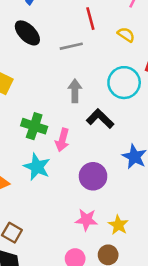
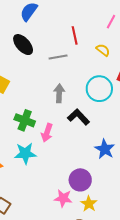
cyan star: (37, 167) -> (25, 153), turned -30
purple circle: (93, 176) -> (80, 180), moved

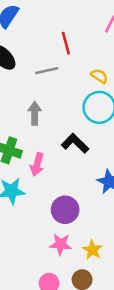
yellow semicircle: (103, 50) -> (99, 76), moved
gray arrow: (59, 93) -> (35, 113), moved
purple circle: (80, 180) -> (65, 210), moved

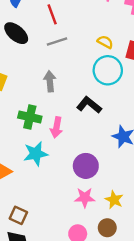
red line: (66, 43) -> (52, 14), moved

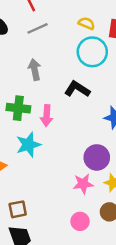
purple circle: (86, 166) -> (97, 157), moved
brown square: (18, 215) -> (18, 209), turned -30

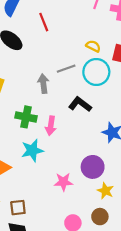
gray line: (37, 28) -> (66, 69), moved
pink star: (83, 184) -> (63, 182), moved

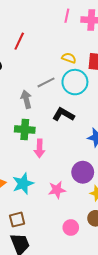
red line: (44, 22) -> (19, 41), turned 54
green cross: (26, 117) -> (25, 130), moved
pink arrow: (51, 126) -> (39, 148), moved
cyan star: (32, 150) -> (23, 184), moved

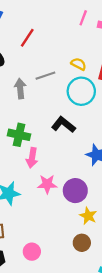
gray line: (46, 82) -> (45, 76), moved
gray arrow: (26, 99) -> (20, 89), moved
pink star: (57, 190) -> (47, 184), moved
pink circle: (71, 228) -> (32, 252), moved

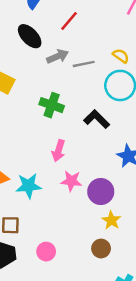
gray arrow: (20, 89) -> (58, 56), moved, turned 66
green cross: (19, 135) -> (52, 105), moved

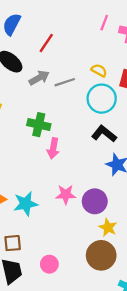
black L-shape: (97, 119) -> (104, 134), moved
pink arrow: (59, 151) -> (53, 148), moved
brown circle: (101, 249) -> (101, 255), size x1.6

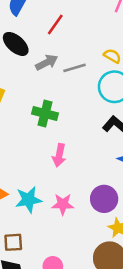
pink arrow: (53, 148) -> (59, 155), moved
pink star: (66, 195) -> (63, 204), moved

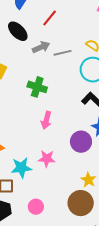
purple circle: (104, 199) -> (81, 142), moved
cyan star: (28, 200) -> (21, 168), moved

